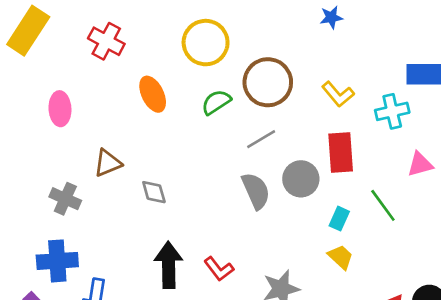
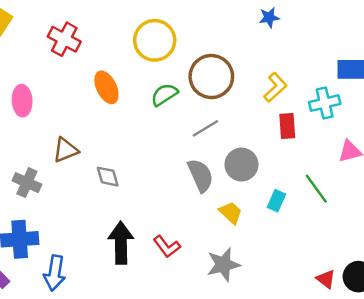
yellow L-shape: (338, 94) -> (275, 87), turned -92
red rectangle: (341, 152) -> (287, 126), moved, size x0.7
yellow trapezoid: (341, 257) -> (231, 213), moved

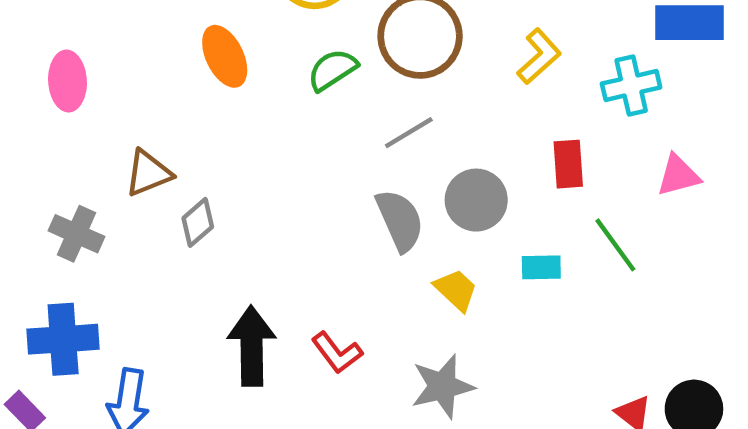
red rectangle: (287, 126) -> (568, 164), moved
gray diamond: (108, 177) -> (198, 222), moved, turned 65
cyan rectangle: (276, 201) -> (541, 267), turned 65

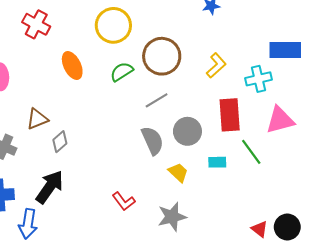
red rectangle: (568, 164) -> (230, 115), size x1.5
pink triangle: (678, 175) -> (280, 120), size x1.4
black arrow: (252, 346) -> (50, 187), moved, turned 36

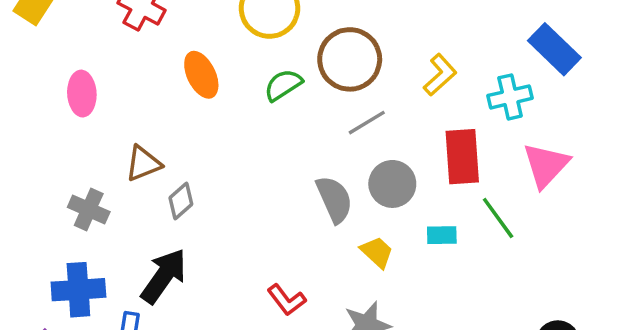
blue rectangle: (285, 50) -> (554, 49), turned 44
gray line: (157, 100) -> (367, 123), moved
pink triangle: (280, 120) -> (546, 165), turned -32

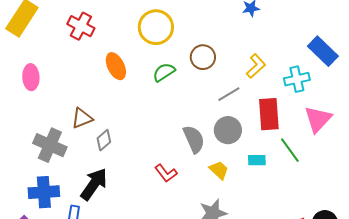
brown circle: (350, 59) -> (203, 57), size x0.7
pink ellipse: (82, 94) -> (31, 77), moved
gray line: (367, 123) -> (229, 94), moved
gray cross: (89, 210) -> (50, 145), size x1.4
red L-shape: (287, 300) -> (166, 173), moved

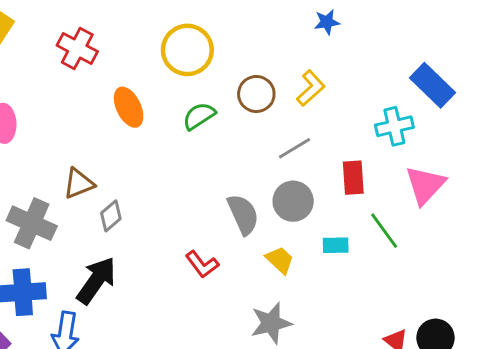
yellow L-shape: (256, 66) -> (311, 88), moved
red rectangle: (269, 114) -> (353, 178), size x0.7

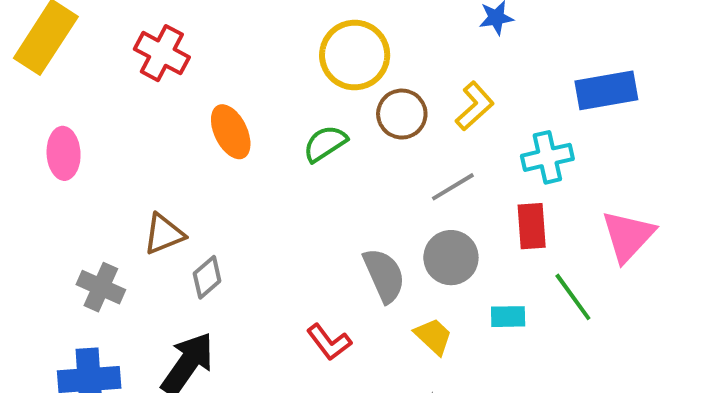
yellow circle: (187, 50) -> (355, 55), moved
blue rectangle: (433, 85) -> (606, 90), moved, turned -54
cyan cross: (394, 126) -> (547, 157), moved
gray cross: (32, 223) -> (101, 287), size x0.7

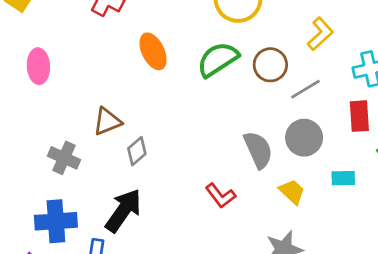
brown circle: (402, 114) -> (270, 65), moved
green semicircle: (325, 144) -> (218, 59), size x1.4

